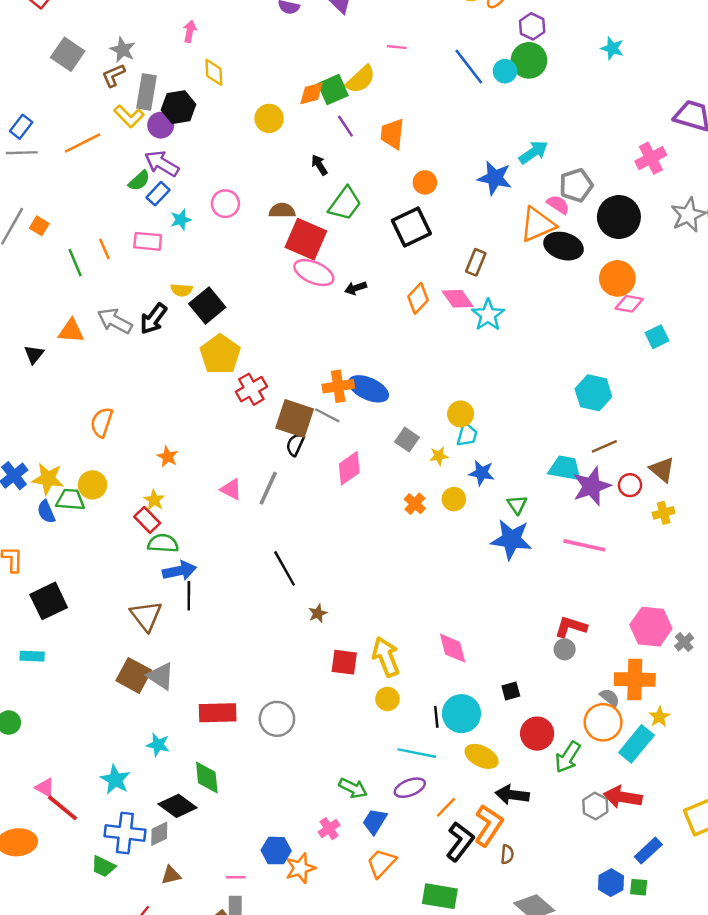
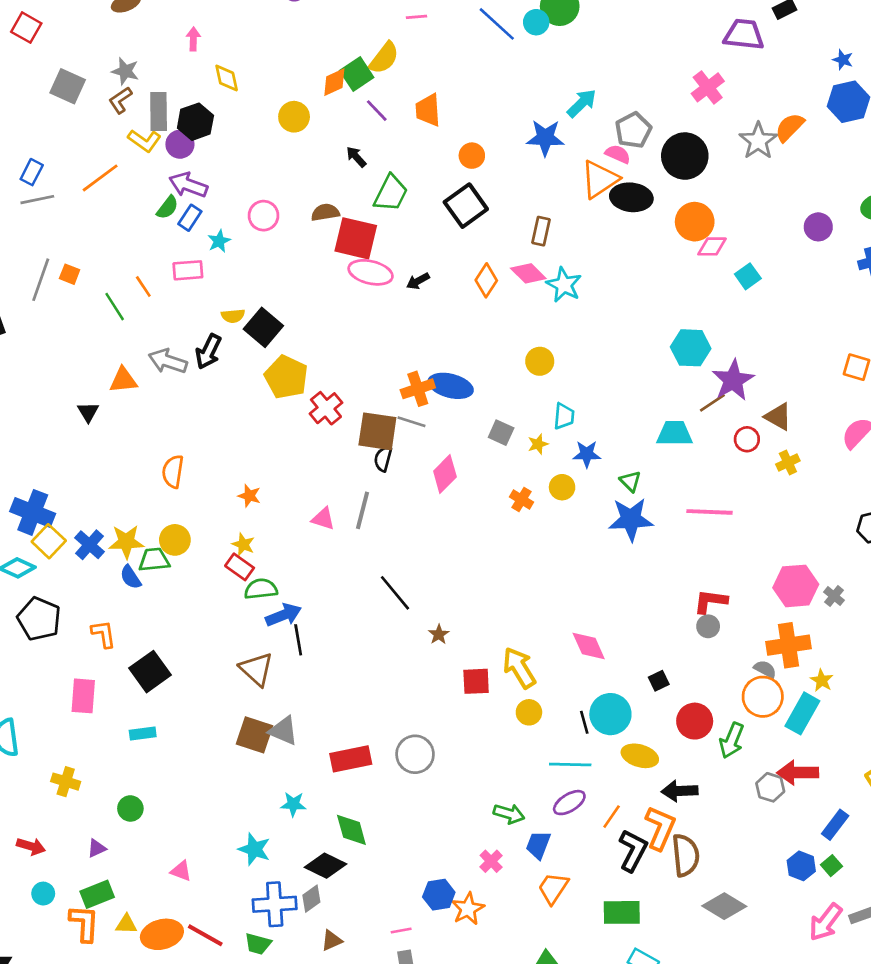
yellow circle: (461, 414) -> (540, 361), moved
purple star: (592, 486) -> (733, 380), moved
red line: (62, 808) -> (205, 935), moved
brown semicircle: (507, 854) -> (686, 855), size x2.0
green square: (639, 887) -> (832, 866), turned -36

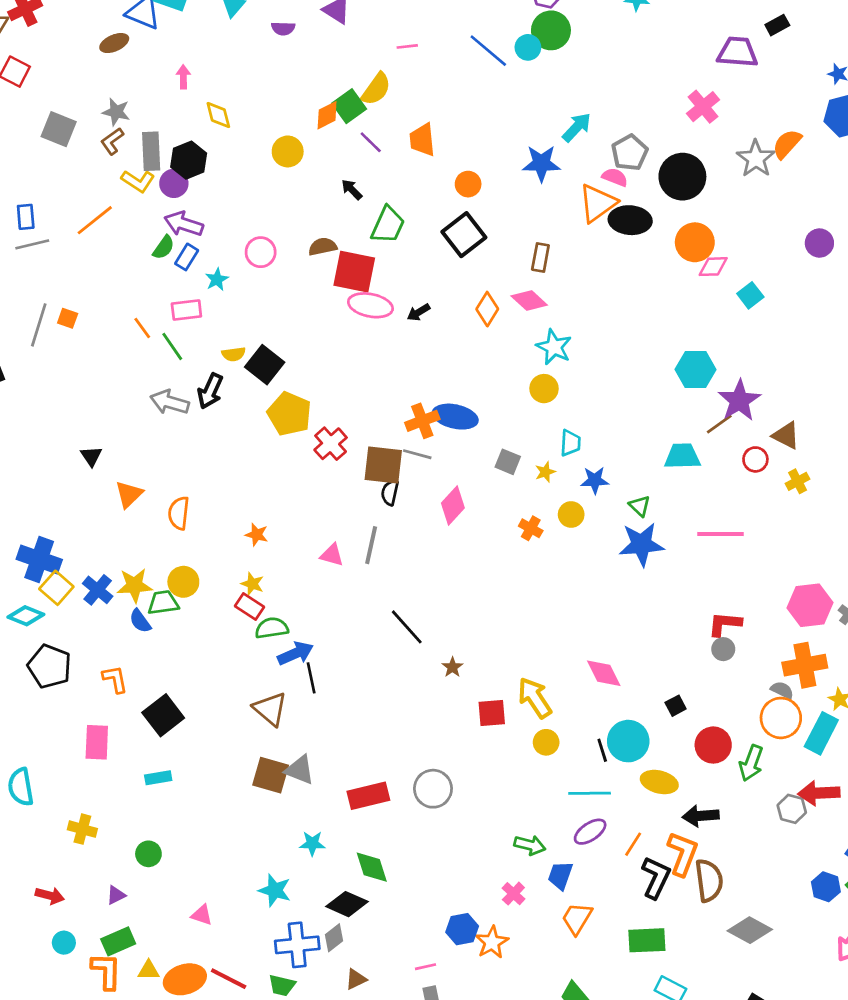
blue rectangle: (32, 172) -> (26, 217), turned -30
cyan star: (564, 285) -> (554, 347), moved
green line: (115, 307) -> (172, 346), moved
orange triangle: (123, 380) -> (129, 494), moved, turned -36

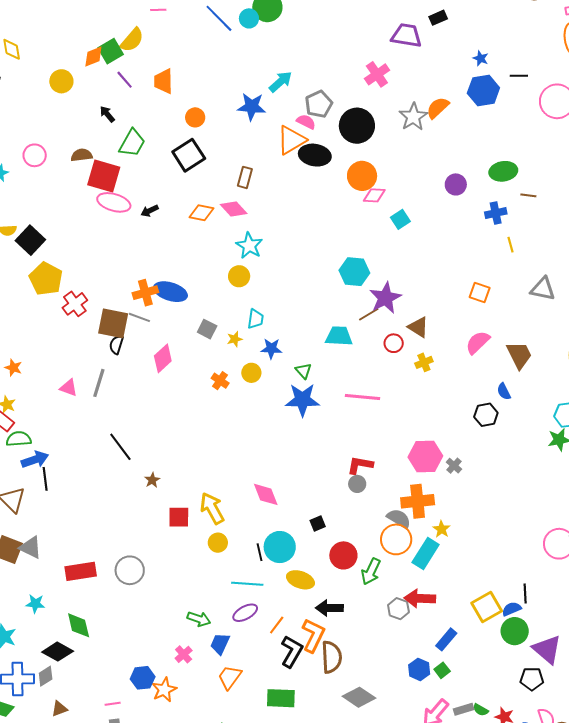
orange diamond: (487, 309) -> (201, 213), turned 65
gray semicircle: (782, 690) -> (399, 519), size x1.4

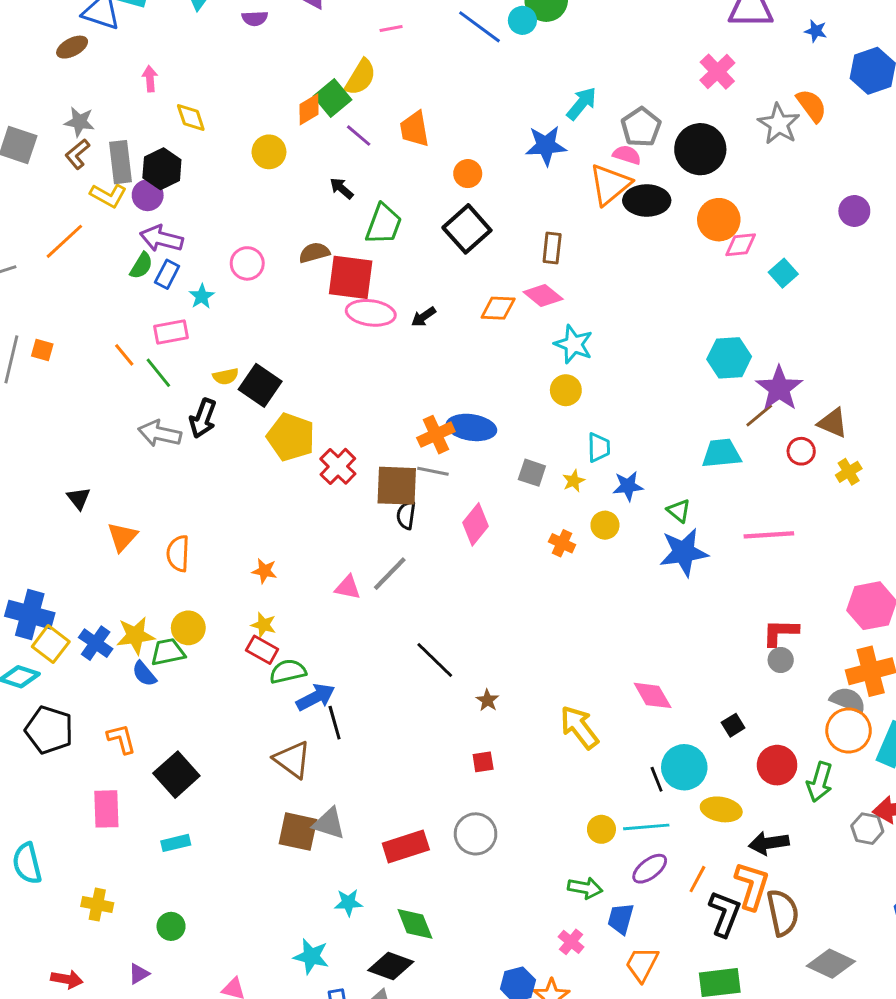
blue star: (481, 58) -> (816, 31), moved
orange semicircle: (438, 108) -> (811, 106), turned 105
gray line: (99, 383) -> (390, 574), turned 36
red square: (179, 517) -> (483, 762), moved, size x0.7
yellow circle: (218, 543) -> (601, 829), moved

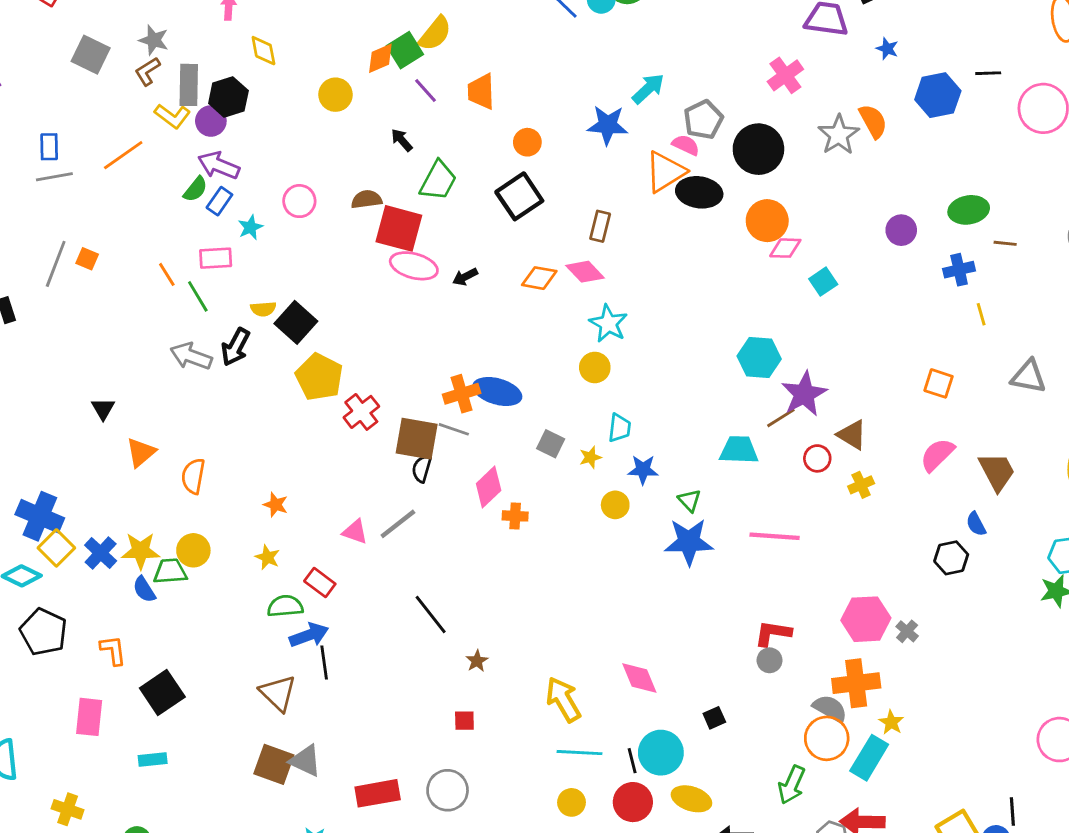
orange cross: (562, 543) -> (515, 516), moved, turned -30
red rectangle: (262, 650) -> (320, 583), moved
red circle: (777, 765) -> (633, 802), moved
cyan line: (646, 827) -> (580, 753), moved

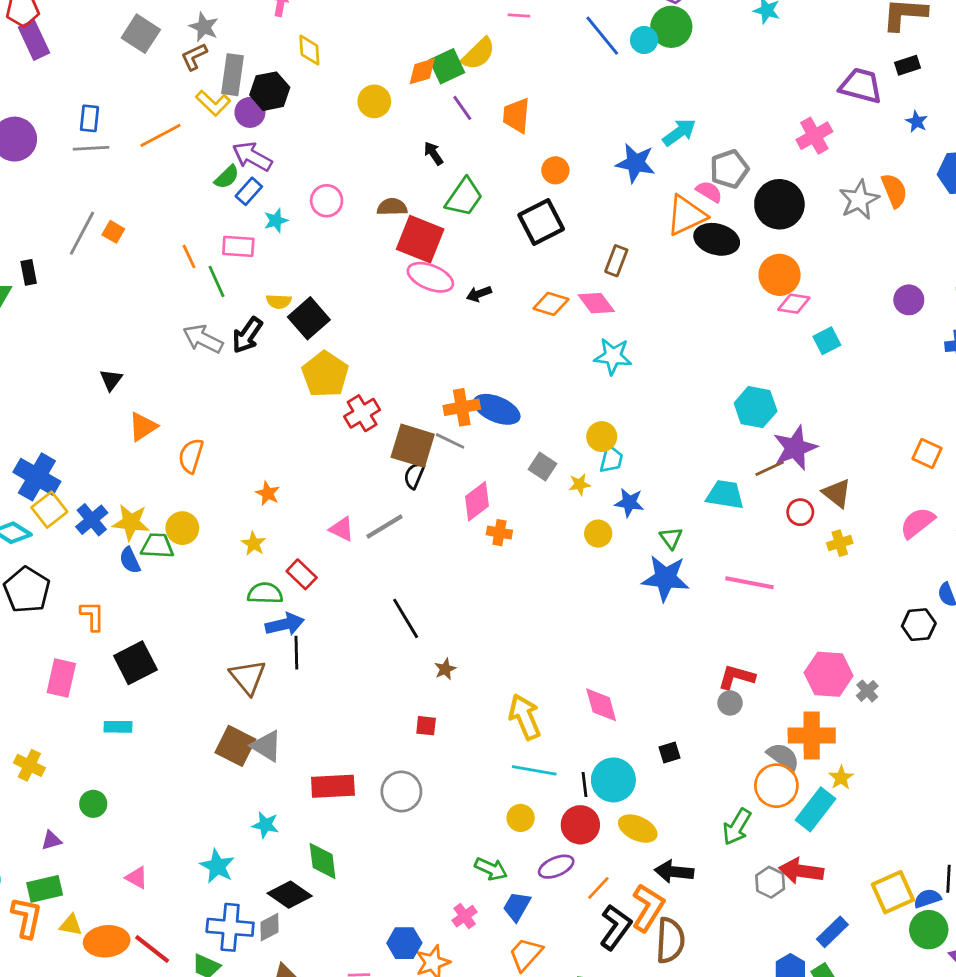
cyan star: (608, 323) -> (613, 356), turned -30
yellow circle: (595, 367) -> (602, 437), moved

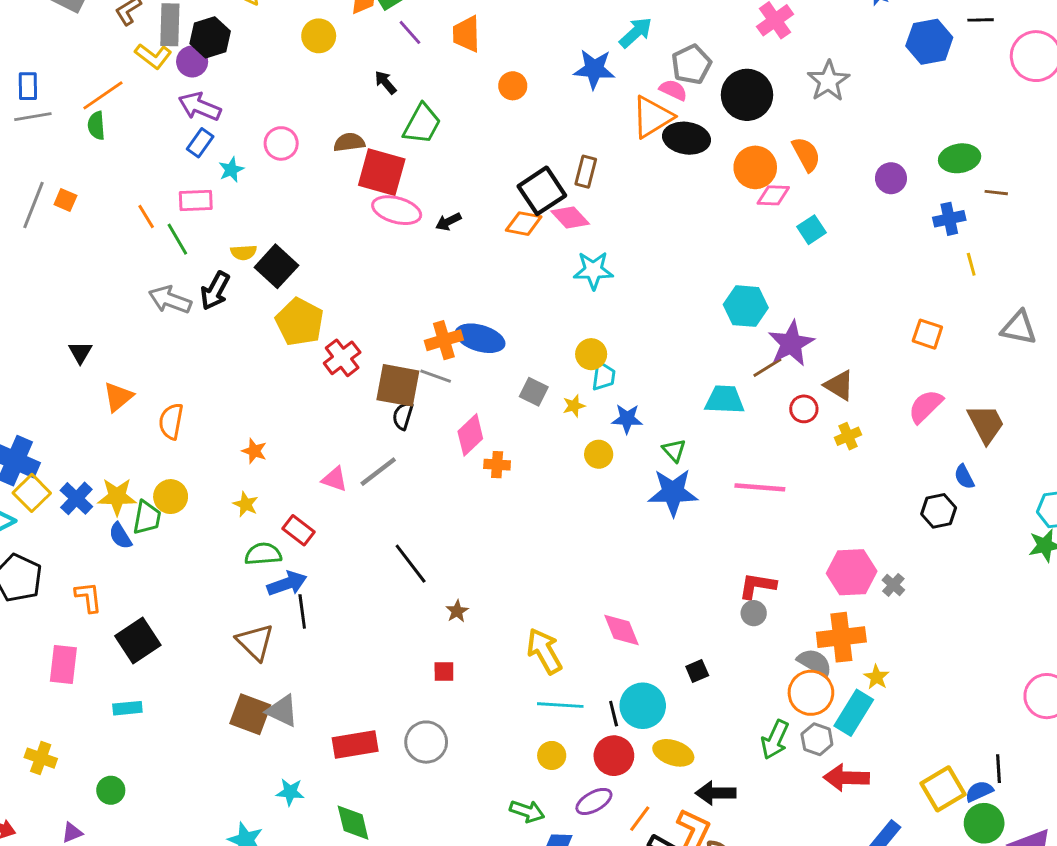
green semicircle: (227, 177) -> (96, 126), moved, turned 136
orange semicircle: (894, 191) -> (806, 154), moved
black square: (541, 222) -> (542, 191), moved
green trapezoid: (157, 546) -> (147, 518), turned 104
gray hexagon: (770, 882) -> (817, 739), moved

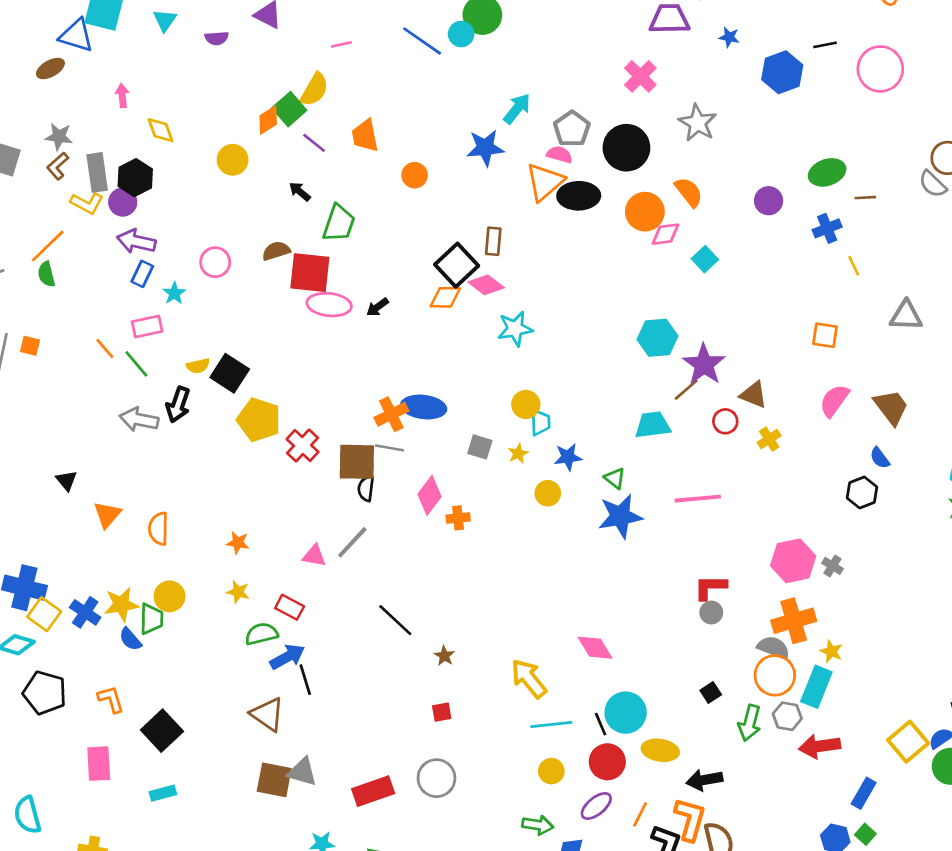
black square: (697, 671) -> (711, 692), moved

